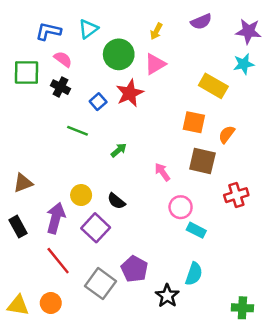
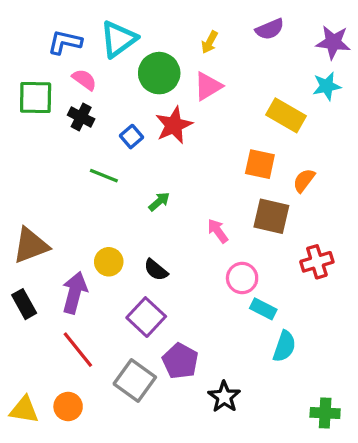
cyan triangle: (88, 29) -> (118, 39), size x1.4
brown triangle: (23, 183) -> (31, 246), size x1.4
purple square: (96, 228) -> (146, 317), moved
cyan semicircle: (194, 274) -> (284, 346), moved

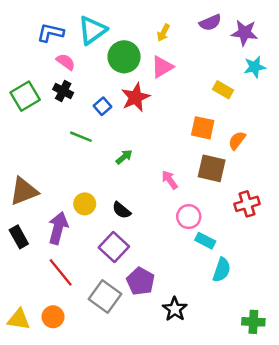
purple star: (333, 42) -> (245, 33), moved
green square: (36, 98) -> (25, 96), moved, turned -32
yellow rectangle: (286, 115) -> (223, 90), size x0.7

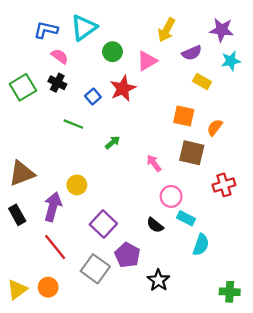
purple semicircle: (210, 23) -> (192, 53), moved
yellow arrow: (163, 33) -> (166, 30), moved, size x1.5
green circle: (124, 57) -> (112, 52), size x0.7
black semicircle: (121, 210) -> (155, 225), moved
yellow triangle: (19, 319) -> (17, 289), turned -45

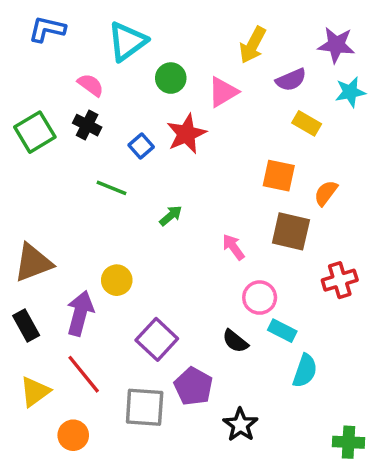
blue L-shape: (46, 30) -> (47, 29), moved
gray square: (95, 269) -> (145, 407), turned -32
yellow triangle: (17, 289) -> (35, 392), moved

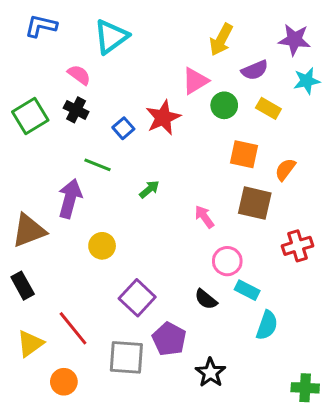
green circle: (171, 78) -> (224, 105), moved
purple arrow: (80, 313) -> (70, 198), moved

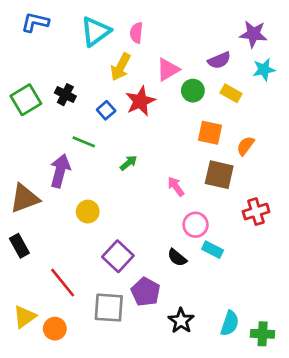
yellow arrow: (221, 40) -> (121, 67), moved
pink semicircle: (79, 75) -> (136, 33), moved, turned -120
cyan semicircle: (267, 325) -> (230, 323), moved
yellow triangle: (30, 344) -> (25, 317), moved

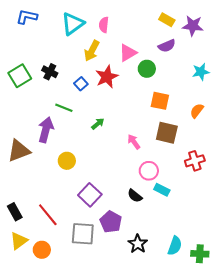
cyan star: (264, 70) -> (201, 72), moved
yellow rectangle: (231, 93) -> (167, 20), moved
orange semicircle: (245, 146) -> (197, 111), moved
black rectangle: (19, 246) -> (15, 212), moved

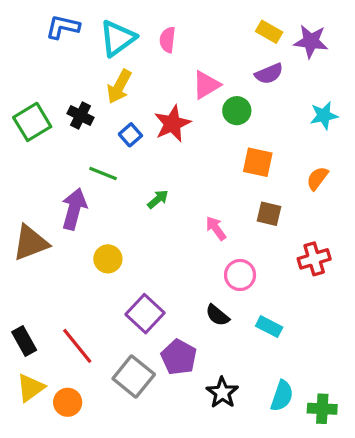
blue L-shape: (27, 17) -> (63, 27), moved
yellow arrow: (92, 51) -> (119, 87), moved
brown square: (167, 133) -> (269, 214), size x0.7
cyan rectangle: (162, 190) -> (269, 327), moved
gray square: (83, 234) -> (134, 376), turned 35

